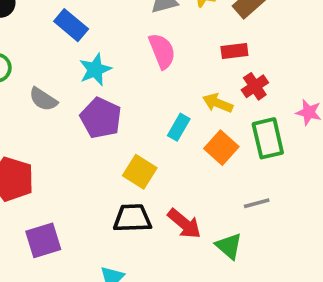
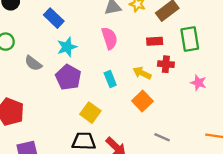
red cross: (255, 86) -> (166, 64), turned 35
cyan rectangle: (179, 127) -> (110, 79), moved, turned -56
green rectangle: (268, 138) -> (190, 39), moved
gray line: (257, 203) -> (162, 137), turned 35

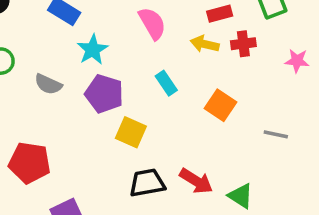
yellow arrow: (142, 73) -> (205, 44), moved
yellow square: (90, 113) -> (131, 132), moved
gray line: (162, 137) -> (276, 134), moved

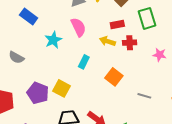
cyan star: (93, 50) -> (53, 40), moved
cyan rectangle: (166, 83) -> (84, 62), turned 56
purple pentagon: (104, 94) -> (38, 93), moved

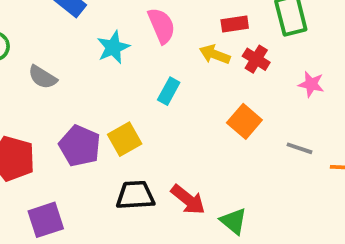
red cross: (130, 43) -> (256, 59), turned 32
orange square: (114, 77) -> (244, 121), moved
yellow square: (62, 88) -> (125, 139), turned 30
gray line: (144, 96) -> (300, 148), moved

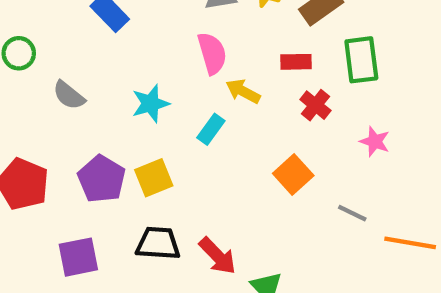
cyan star: (113, 47) -> (150, 104), moved
yellow arrow: (215, 54) -> (243, 91), moved
purple square: (46, 220) -> (78, 257), moved

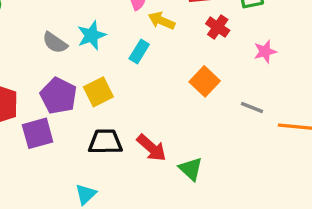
gray semicircle: (69, 95) -> (55, 43), moved
pink star: (375, 142) -> (265, 51), turned -30
purple square: (78, 257) -> (38, 133), moved

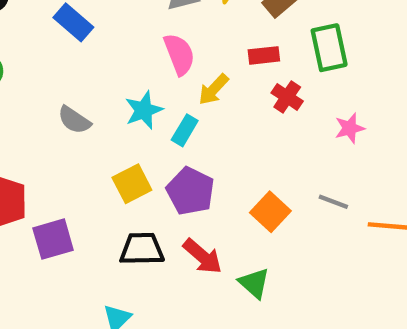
yellow arrow: (161, 21) -> (213, 89), turned -70
cyan star: (92, 35) -> (144, 110), moved
orange square: (205, 81) -> (270, 212), moved
purple pentagon: (58, 96) -> (190, 191), moved

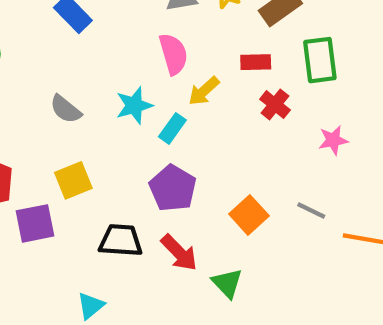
yellow square: (132, 184) -> (73, 180), moved

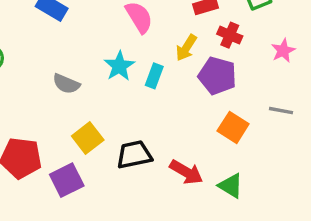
yellow arrow: (204, 91) -> (186, 48), moved
purple pentagon: (173, 188) -> (217, 76), moved
black trapezoid: (121, 240) -> (134, 155), moved

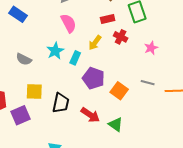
purple pentagon: (217, 76) -> (94, 78), moved
yellow square: (88, 138) -> (34, 92), turned 36
black trapezoid: (134, 155) -> (61, 103), turned 110

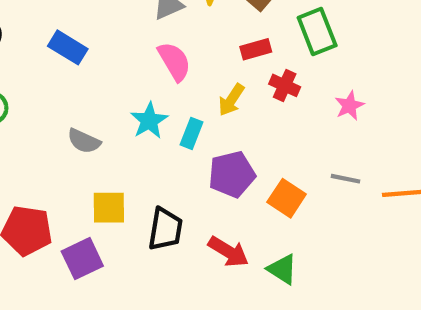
purple pentagon: (94, 78) -> (232, 174), turned -30

